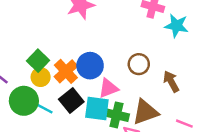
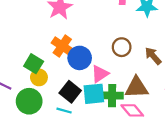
orange cross: (66, 71) -> (62, 46), moved
cyan line: (45, 109) -> (64, 111), moved
brown triangle: (145, 112) -> (137, 87), turned 30

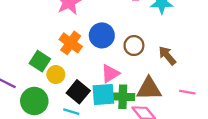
blue circle: (80, 58) -> (102, 35), moved
yellow circle: (39, 77) -> (56, 75), moved

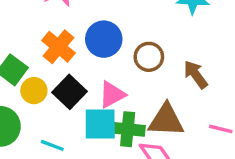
black square: (78, 92) -> (70, 92), moved

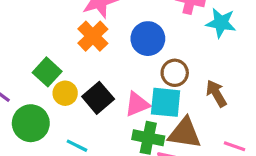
blue circle: (104, 39) -> (148, 39), moved
orange cross: (58, 47) -> (93, 36), moved
cyan square: (100, 124) -> (166, 102), moved

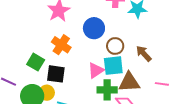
orange cross: (93, 36) -> (61, 45), moved
yellow circle: (65, 93) -> (47, 93), moved
black square: (98, 98) -> (56, 74), moved, turned -30

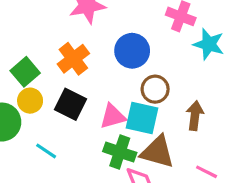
brown arrow: (144, 53) -> (195, 116), turned 30
black square: (56, 74) -> (70, 104), moved
yellow circle: (47, 93) -> (30, 101), moved

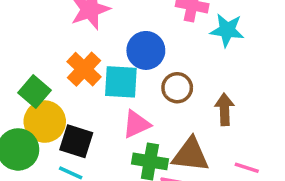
yellow circle: (30, 101) -> (45, 122), size x1.5
black square: (70, 104) -> (76, 141), moved
cyan square: (142, 118) -> (121, 82), moved

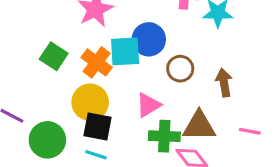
cyan square: (121, 82) -> (125, 51), moved
green square: (34, 92) -> (54, 56), moved
yellow circle: (45, 122) -> (90, 102), moved

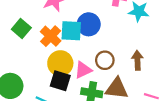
brown circle: (180, 69) -> (105, 60), moved
yellow circle: (90, 102) -> (60, 63), moved
black square: (98, 126) -> (60, 81), moved

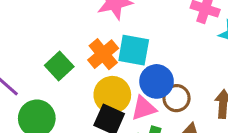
blue circle: (89, 24) -> (157, 81), moved
green square: (21, 28) -> (59, 66), moved

